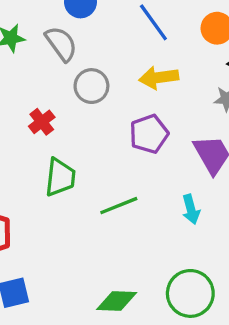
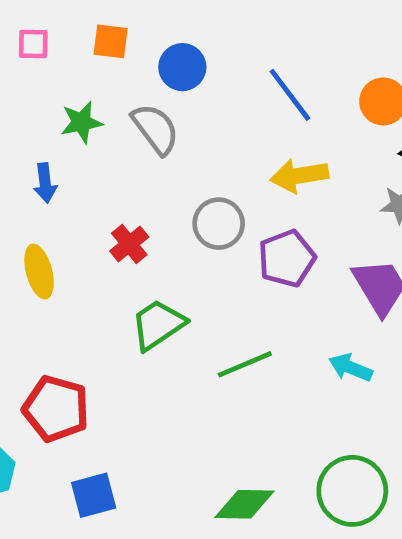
gray circle: (91, 86) -> (219, 224), moved
green trapezoid: (60, 177) -> (158, 325), turned -129
cyan arrow: (191, 209) -> (351, 368), turned 128

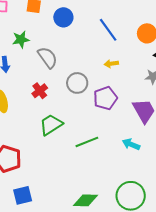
gray semicircle: (155, 129) -> (48, 57), moved
yellow arrow: (299, 176) -> (111, 64), size x0.6

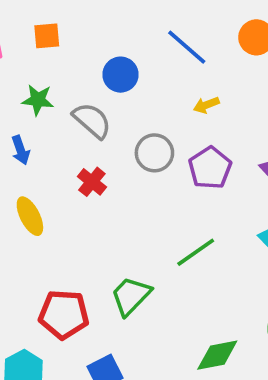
blue circle: (63, 17) -> (121, 75), moved
green star: (21, 39) -> (38, 100), turned 30
green trapezoid: (51, 125) -> (131, 296), moved

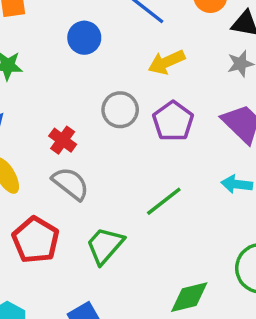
yellow arrow: (206, 105) -> (167, 62), size x1.5
gray semicircle: (92, 120) -> (70, 184), moved
red pentagon: (64, 314) -> (36, 240), moved, turned 30

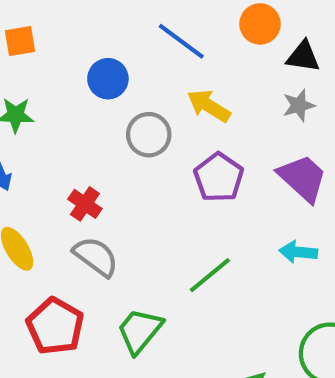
yellow arrow: (167, 62) -> (209, 106), turned 57
gray circle: (120, 110) -> (149, 135), moved

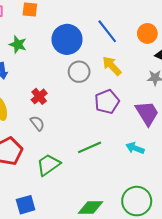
blue circle: (108, 79) -> (67, 39), size x1.5
gray semicircle: (96, 257) -> (37, 123), size x0.7

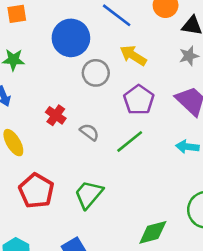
gray semicircle: (37, 123) -> (89, 132), moved
green line: (90, 147) -> (130, 141), moved

